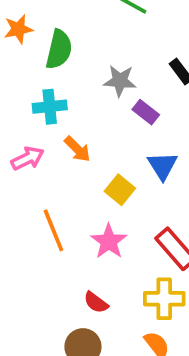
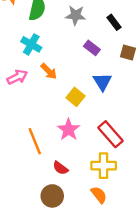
gray star: (120, 81) -> (76, 15), moved
cyan cross: (50, 107) -> (31, 44), turned 36
orange line: (53, 230) -> (35, 141), moved

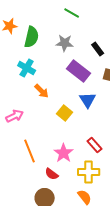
purple rectangle: (92, 48) -> (79, 71), size x1.6
pink arrow: (17, 77) -> (15, 116), moved
pink star: (69, 130) -> (64, 153), moved
red rectangle: (111, 134) -> (95, 145), size x0.7

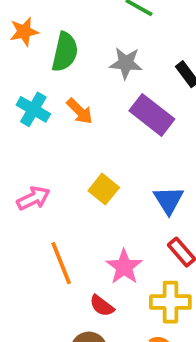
cyan cross: (27, 68) -> (33, 109), moved
orange arrow: (42, 91) -> (80, 111), moved
blue triangle: (88, 100) -> (169, 200), moved
yellow square: (65, 113) -> (104, 189), moved

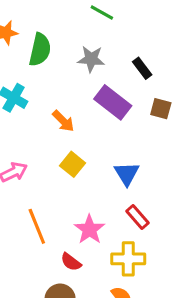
orange arrow: (80, 111) -> (63, 121), moved

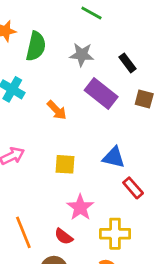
yellow square: (72, 164) -> (65, 164), moved, turned -35
blue triangle: (127, 174) -> (114, 157), turned -45
red rectangle: (138, 217) -> (133, 188), moved
orange line: (37, 226) -> (23, 232), moved

